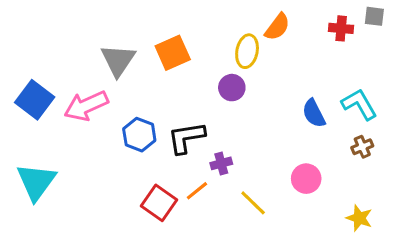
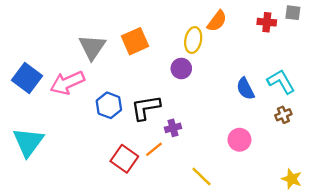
yellow line: (253, 203) -> (201, 177), moved
yellow star: (359, 218) -> (292, 179), moved

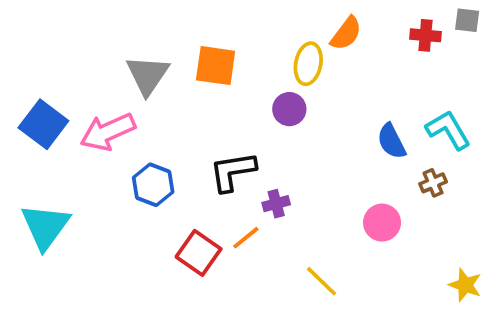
orange square: (135, 41) -> (216, 66), turned 32
blue hexagon: (109, 105) -> (153, 185), moved
brown cross: (283, 115) -> (433, 183), moved

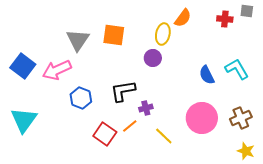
brown cross: (433, 183) -> (241, 118), moved, size x1.5
pink circle: (382, 223) -> (202, 118), size x1.6
yellow line: (321, 281) -> (164, 136), moved

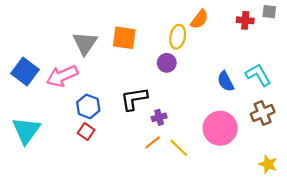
brown cross: (241, 118) -> (263, 113), moved
orange line: (130, 126) -> (153, 142), moved
red square: (105, 134) -> (86, 132), moved, size x0.7

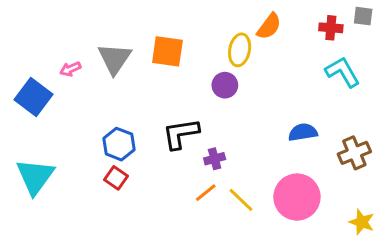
cyan L-shape: (258, 75) -> (343, 72), moved
pink arrow: (62, 76) -> (70, 69), moved, size x0.5
blue semicircle: (226, 81) -> (303, 132), moved, turned 108
pink circle: (220, 128) -> (297, 197), moved

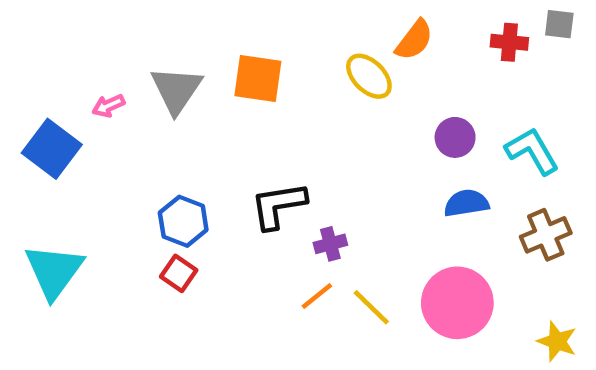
yellow ellipse: (240, 50) -> (369, 76), turned -56
cyan L-shape: (343, 72) -> (532, 151), moved
purple circle: (225, 85) -> (455, 137), moved

